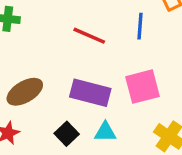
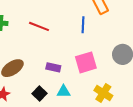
red line: (89, 36) -> (39, 26), moved
purple rectangle: (90, 93) -> (53, 67), size x0.6

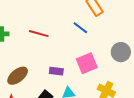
blue line: (83, 25) -> (80, 28), turned -49

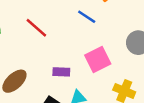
red line: (39, 34) -> (36, 28), turned 30

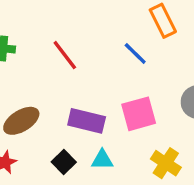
purple rectangle: (61, 72) -> (87, 121), size x1.5

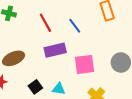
blue line: (135, 54) -> (75, 26), moved
purple rectangle: (87, 121) -> (55, 50), moved, turned -35

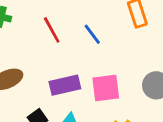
purple rectangle: (55, 50) -> (65, 85), moved

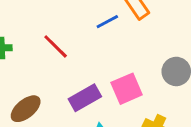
blue line: (92, 34) -> (107, 22), moved, turned -65

